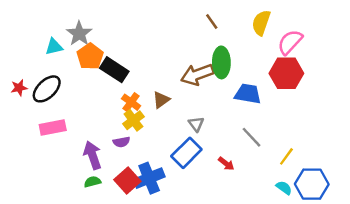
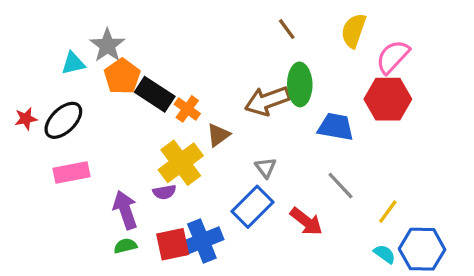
orange cross: (131, 102) -> (187, 109), moved
yellow cross: (133, 120) -> (181, 163), size x1.5
red arrow: (226, 164) -> (306, 221), size x1.5
red square: (127, 181) -> (173, 244), turned 30

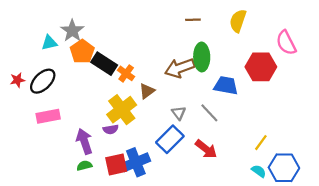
brown line: (287, 29) -> (193, 20), turned -56
pink semicircle: (393, 57) -> (286, 43), moved, turned -70
gray line: (341, 186) -> (209, 113), moved

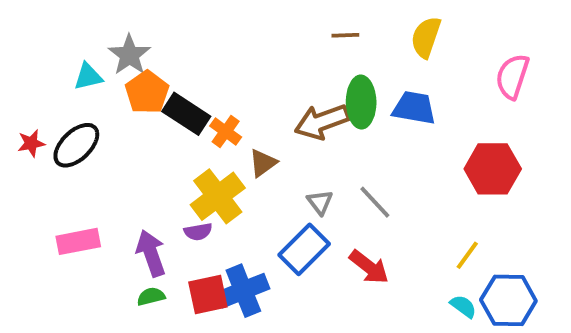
pink semicircle: (286, 43) -> (512, 76), turned 45
red hexagon: (261, 67) -> (493, 169), moved
blue trapezoid: (226, 86) -> (414, 108), moved
pink rectangle: (48, 116) -> (78, 241), moved

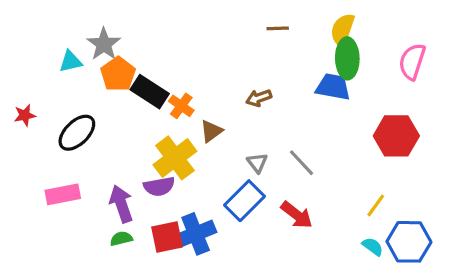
green ellipse: (361, 102) -> (347, 58), moved
brown arrow: (322, 122) -> (259, 98), size x0.6
black ellipse: (76, 145) -> (77, 133), moved
purple semicircle: (198, 232) -> (159, 186), size x1.4

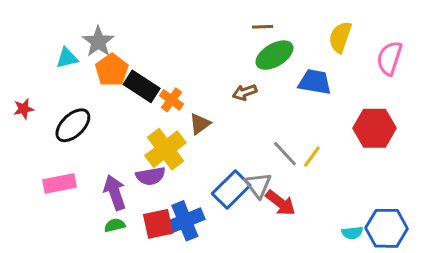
yellow semicircle: (343, 30) -> (340, 37), moved
green ellipse: (347, 58) -> (274, 55), moved, turned 60
gray triangle: (257, 163) -> (258, 185), moved, size x1.4
yellow line: (376, 205) -> (312, 157), moved
cyan semicircle: (373, 247) -> (352, 233), turned 138

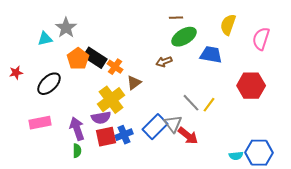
orange pentagon: (112, 70) -> (78, 59), moved
blue cross: (185, 221) -> (124, 135), moved, size x0.7
red square: (158, 224) -> (106, 137), moved
green semicircle: (115, 225) -> (77, 151), turned 104

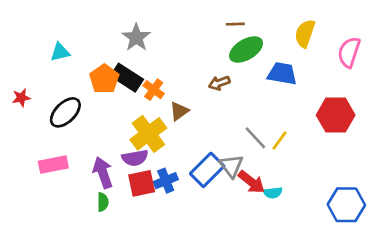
gray star: (66, 28) -> (136, 37), moved
cyan semicircle: (236, 156) -> (273, 193), moved

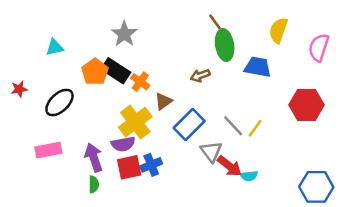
brown line: (235, 24) -> (215, 22), turned 56
green ellipse: (246, 50) -> (225, 45), turned -68
blue rectangle: (207, 170) -> (189, 125), moved

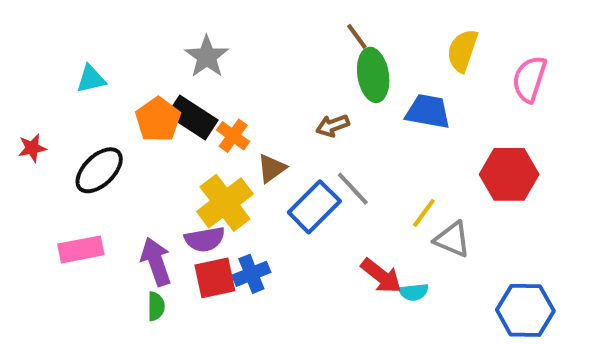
gray line: (233, 126) -> (353, 189), moved
gray triangle: (211, 151) -> (452, 239), moved, turned -30

